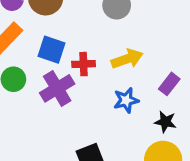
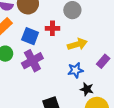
red cross: (84, 64) -> (52, 28), moved
black star: (165, 122) -> (87, 89), moved

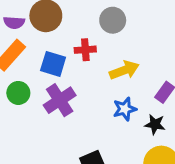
black star: (87, 89) -> (155, 124), moved

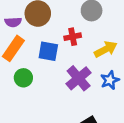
purple cross: (60, 100) -> (79, 78), moved

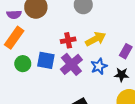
red cross: (73, 37) -> (68, 40), moved
blue square: (48, 51) -> (46, 60), moved

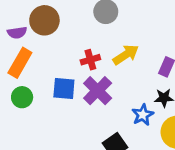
green circle: (23, 64) -> (22, 97), moved
blue star: (99, 66) -> (143, 115), moved

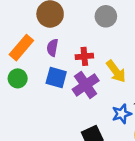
purple semicircle: (17, 33) -> (52, 48), moved, turned 98
yellow arrow: (126, 55) -> (116, 71), moved, turned 75

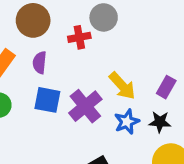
red cross: (84, 56) -> (79, 37), moved
blue star: (122, 114) -> (127, 122), moved

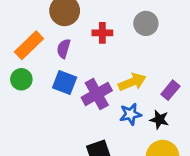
gray circle: (104, 17) -> (146, 23), moved
yellow arrow: (122, 86) -> (132, 82), turned -80

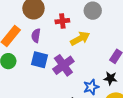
yellow arrow: (132, 82) -> (80, 38), moved
blue star: (130, 114) -> (91, 87), moved

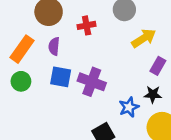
yellow arrow: (80, 38) -> (144, 38), moved
purple cross: (63, 65) -> (92, 82), turned -30

